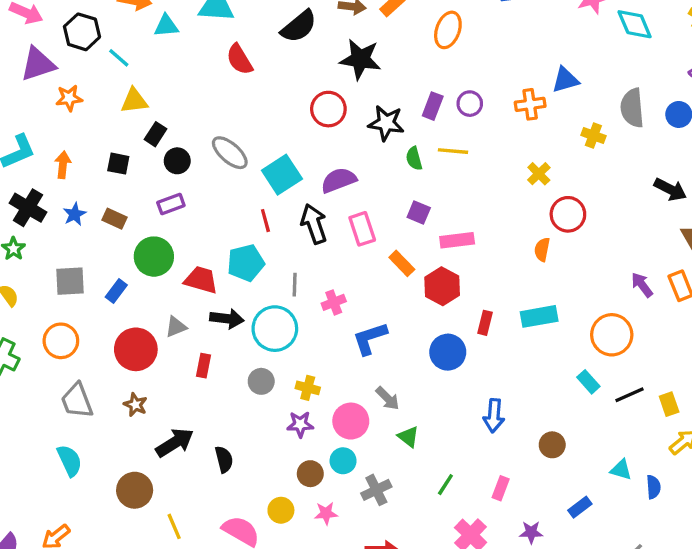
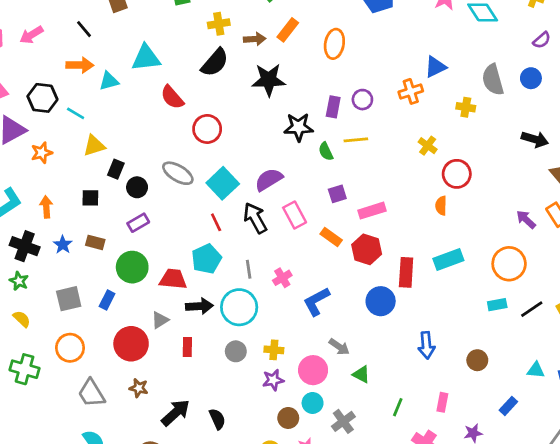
red circle: (328, 109) -> (207, 129), moved
purple square: (419, 213) -> (337, 194), turned -30
red rectangle: (485, 323) -> (406, 272), size x1.5
cyan rectangle: (588, 382) -> (497, 305), turned -48

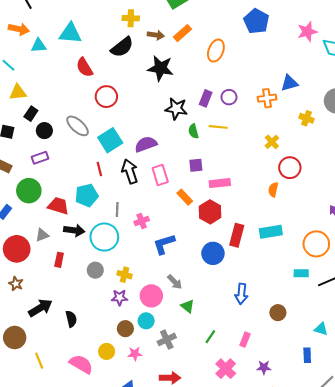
blue rectangle: (508, 406) -> (307, 355), moved, turned -56

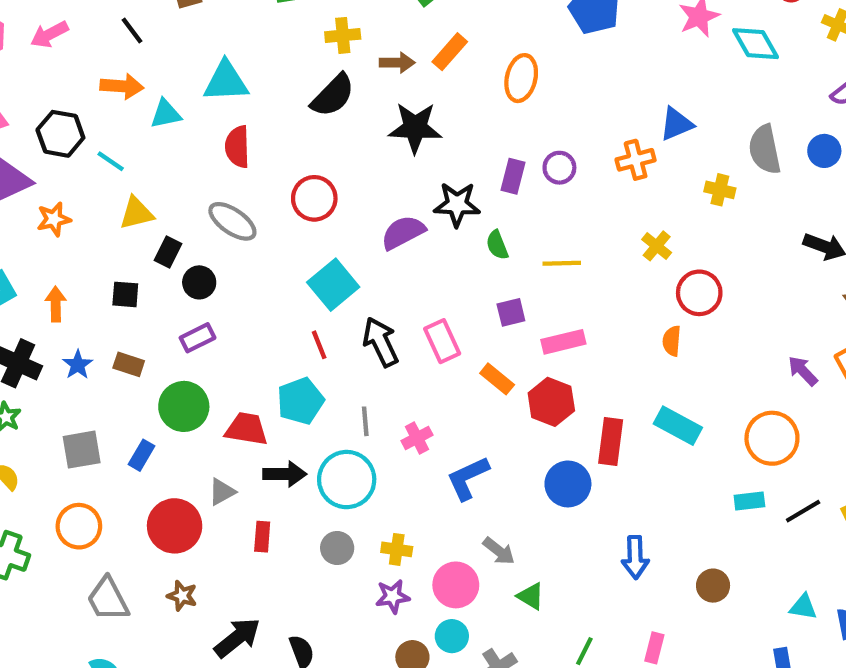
red semicircle: (84, 67) -> (237, 147), moved, turned 36
gray ellipse: (78, 126) -> (232, 221), moved
yellow line: (218, 127) -> (562, 263), moved
purple semicircle: (146, 144) -> (403, 232), moved
cyan rectangle: (271, 232) -> (678, 426), turned 45

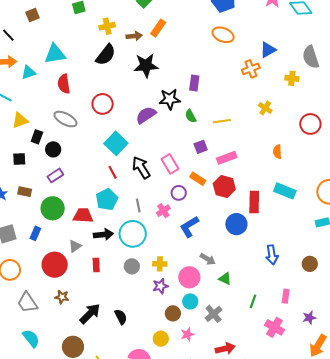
orange ellipse: (521, 78) -> (223, 35), moved, turned -75
purple circle: (559, 168) -> (179, 193), moved
red circle: (699, 293) -> (310, 124), moved

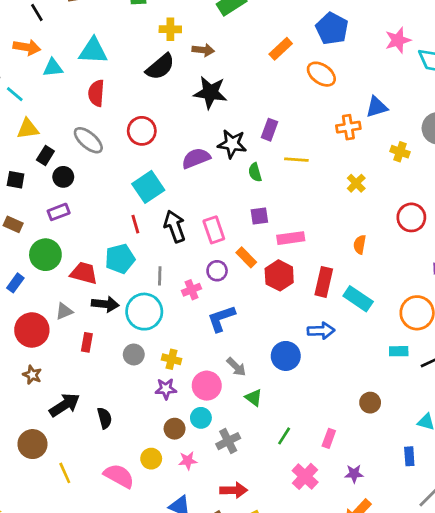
orange rectangle: (158, 28) -> (281, 49), moved
yellow line: (222, 121) -> (296, 160), moved
red rectangle: (254, 202) -> (324, 282), moved
blue circle: (236, 224) -> (286, 356), moved
blue arrow: (272, 255) -> (321, 331), moved, turned -96

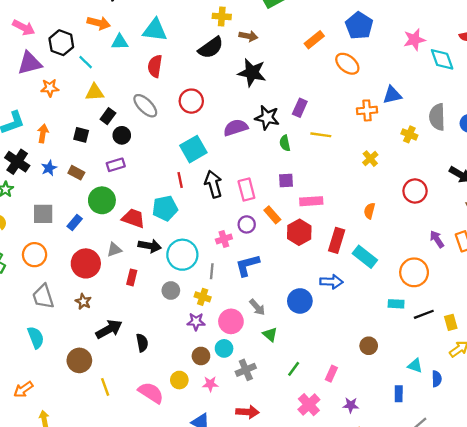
gray line: (160, 276) -> (212, 271), moved

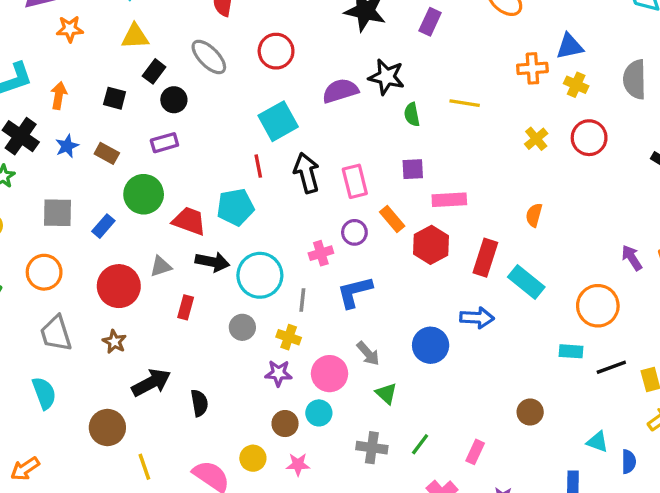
purple rectangle: (300, 108) -> (430, 22), moved
yellow cross: (409, 134) -> (576, 85), moved
red circle: (415, 191) -> (589, 138), moved
gray cross: (246, 370) -> (372, 448), moved, turned 30

